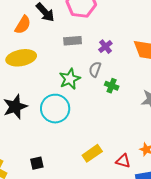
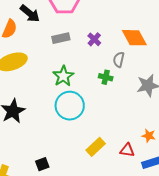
gray semicircle: (95, 69) -> (119, 60), moved
cyan circle: (55, 109) -> (70, 106), moved

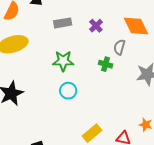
green star: (63, 76) -> (63, 61), turned 30
cyan circle: (70, 106) -> (68, 91), size x0.6

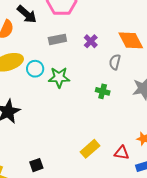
green cross: (105, 64) -> (103, 91), moved
cyan circle: (68, 91) -> (35, 69), moved

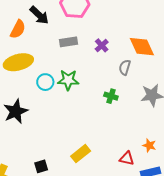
cyan circle: (35, 69) -> (45, 82), moved
yellow rectangle: (90, 149) -> (81, 154), moved

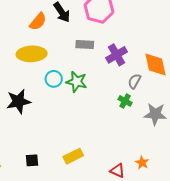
purple cross: (102, 45) -> (117, 55), size x1.5
green cross: (111, 96) -> (125, 101), moved

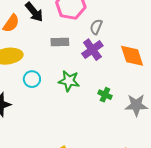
gray semicircle: (134, 81) -> (96, 27), moved
green star: (77, 82) -> (69, 81), moved

